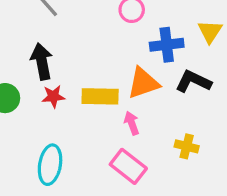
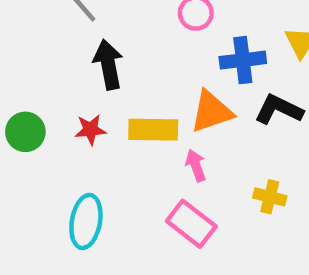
black arrow: (42, 61) -> (108, 65), moved

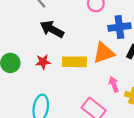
black arrow: (108, 65) -> (52, 29), turned -50
pink arrow: (196, 165) -> (114, 84), moved

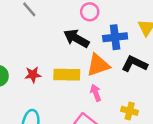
black arrow: (52, 29) -> (76, 38), moved
pink arrow: (114, 84) -> (96, 93), moved

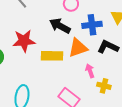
red star: (33, 75) -> (24, 41), moved, size x1.6
pink arrow: (96, 93) -> (90, 71), moved

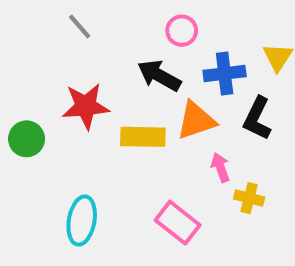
black L-shape: (108, 47) -> (257, 118), turned -90

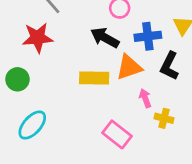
red star: (86, 106) -> (38, 38), moved
cyan ellipse: (82, 221) -> (32, 125), moved, turned 32

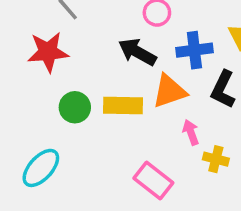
green circle: (17, 79) -> (75, 107), moved

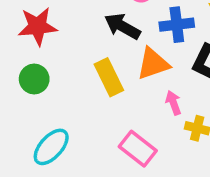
yellow rectangle: (123, 105) -> (109, 77), turned 63
green circle: (75, 107) -> (34, 79), moved
cyan ellipse: (41, 168) -> (51, 147), moved

